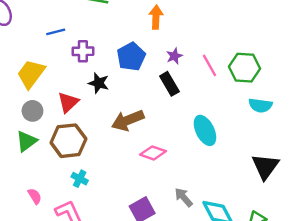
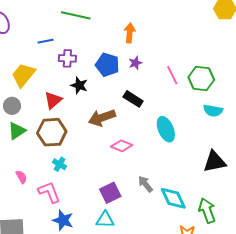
purple star: (174, 56) -> (135, 63), moved
blue pentagon: (131, 57) -> (107, 65), turned -30
black rectangle: (169, 84) -> (133, 99), moved, turned -30
gray circle: (32, 111) -> (12, 106), moved
black triangle: (265, 166) -> (215, 162), turned 40

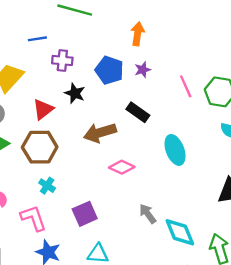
purple square: (110, 193) -> (85, 214), moved

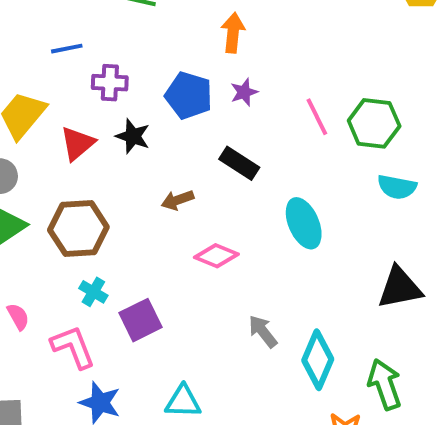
red triangle: (43, 109) -> (77, 143), moved
brown arrow: (100, 133) -> (178, 200), size x0.6
purple square: (85, 214) -> (140, 320), moved
cyan diamond: (180, 232) -> (318, 360), turned 48

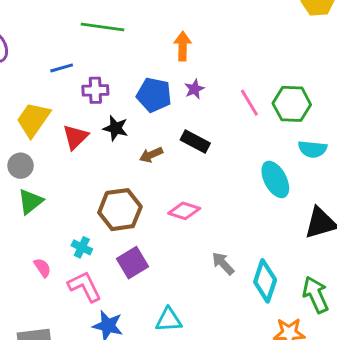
brown arrow: (178, 200) -> (151, 155), moved
cyan ellipse: (304, 223) -> (275, 179), moved
brown hexagon: (78, 228) -> (120, 210), moved
cyan cross: (93, 292) -> (82, 247), moved

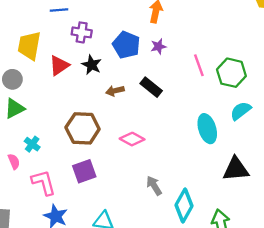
yellow trapezoid: (33, 120) -> (29, 46), turned -36
cyan semicircle: (313, 149) -> (241, 111), turned 125
cyan cross: (82, 247) -> (32, 144), moved

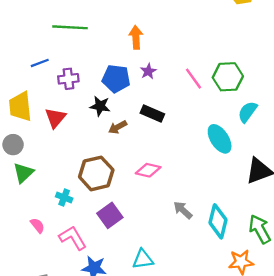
black star: (92, 65) -> (100, 106), moved
cyan cross: (32, 144) -> (64, 197), moved

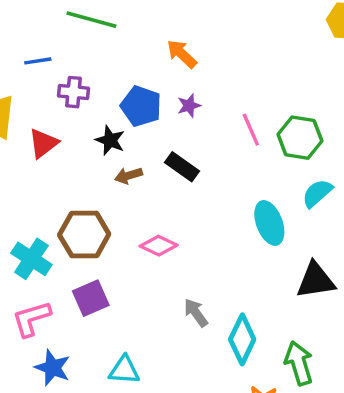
orange arrow: (136, 37) -> (182, 54), turned -55
cyan cross: (64, 197) -> (31, 259), size x1.6
pink L-shape: (73, 238) -> (31, 319), turned -88

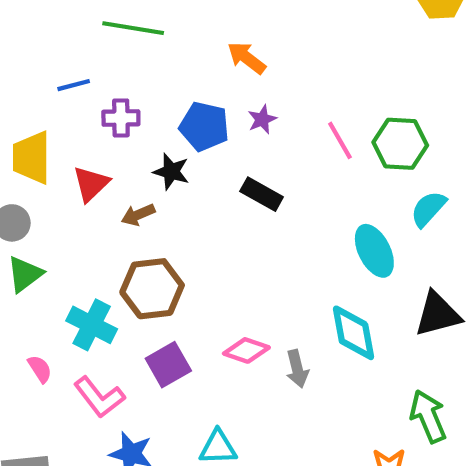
brown arrow: (129, 176) -> (138, 215), moved
pink diamond: (159, 246) -> (246, 350), moved
gray arrow: (196, 313) -> (297, 369), turned -152
pink L-shape: (31, 319) -> (99, 397), turned -105
cyan diamond: (242, 339) -> (353, 333), moved, turned -30

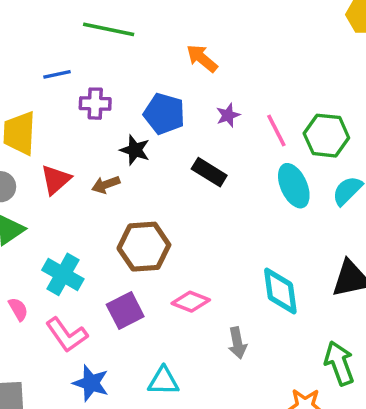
purple star: (262, 119) -> (228, 115), moved
red triangle: (91, 184) -> (56, 180), moved
cyan ellipse: (374, 251) -> (294, 186), moved
brown hexagon: (152, 289) -> (144, 247), moved
gray arrow: (297, 369) -> (237, 343), moved

